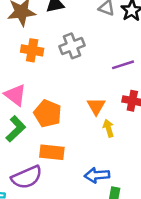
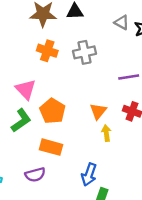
blue arrow: (97, 175) -> (89, 175), turned -75
purple semicircle: (27, 177) -> (35, 175), moved, size x0.7

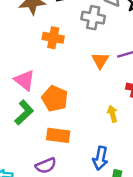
orange cross: (47, 51) -> (53, 38), moved
gray cross: (85, 52) -> (93, 18), moved, turned 30
orange triangle: (98, 111) -> (100, 60), moved

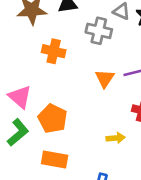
yellow arrow: (112, 114) -> (116, 138), turned 98

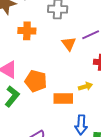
orange rectangle: (55, 159) -> (63, 98), moved

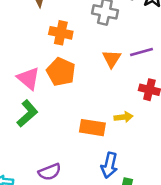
orange pentagon: (36, 81) -> (61, 72), moved

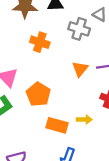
orange pentagon: (61, 72) -> (38, 94), moved

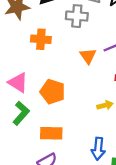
orange rectangle: (57, 125) -> (51, 133), moved

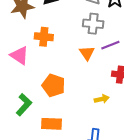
gray cross: (77, 16) -> (93, 24), moved
pink triangle: (18, 83) -> (19, 55), moved

